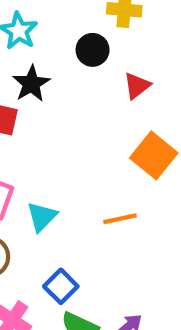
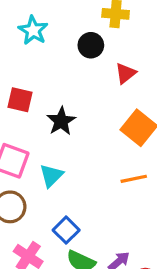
black star: (31, 84) -> (61, 121), moved
orange line: (120, 219) -> (134, 179), moved

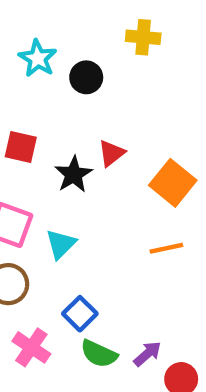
black circle: (91, 45) -> (86, 77), moved
red triangle: (125, 73) -> (112, 153), moved

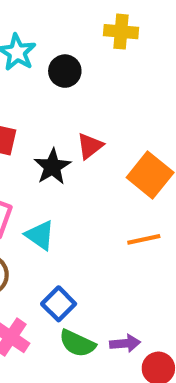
cyan triangle: (61, 244) -> (40, 235), turned -40
purple arrow: (147, 354) -> (125, 343), turned 36

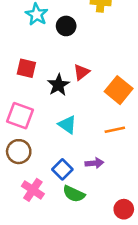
cyan triangle: (40, 235) -> (67, 125), moved
purple arrow: (125, 343) -> (94, 163), moved

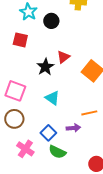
red square: (26, 68) -> (20, 40), moved
orange line: (115, 130) -> (89, 113), moved

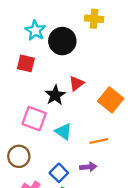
black circle: (51, 21) -> (62, 41), size x1.5
pink square: (15, 91) -> (34, 119), moved
orange line: (89, 113) -> (99, 141), moved

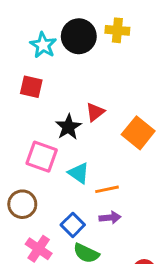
black circle: (62, 41) -> (79, 36), moved
orange line: (99, 141) -> (107, 189), moved

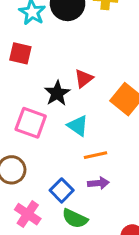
cyan triangle: (79, 173) -> (78, 126), moved

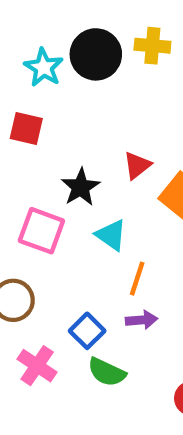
red triangle: (84, 79) -> (137, 165), moved
orange line: (96, 155) -> (137, 279), turned -60

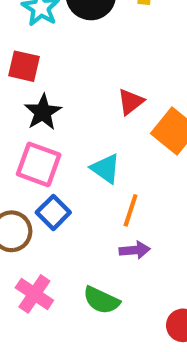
black star: (81, 187) -> (43, 112), moved
blue square: (87, 331) -> (53, 212), moved

